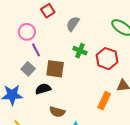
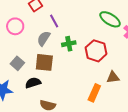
gray semicircle: (73, 24) -> (44, 38), moved
purple line: (36, 50) -> (54, 21), moved
green cross: (80, 51) -> (69, 44), turned -32

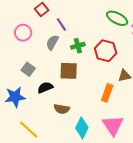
brown square: (44, 62) -> (69, 71), moved

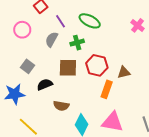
green ellipse: (117, 18) -> (90, 21), moved
red hexagon: (106, 51) -> (97, 65), moved
pink triangle: (113, 125) -> (112, 122), turned -45

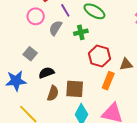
pink circle: (22, 30) -> (36, 16), moved
brown square: (68, 68) -> (75, 89), moved
brown semicircle: (61, 106) -> (53, 93), moved, turned -84

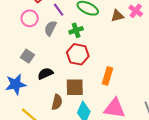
red hexagon: (99, 56) -> (78, 54), moved
brown triangle: (126, 64) -> (117, 16), moved
brown semicircle: (53, 93) -> (57, 102), moved

